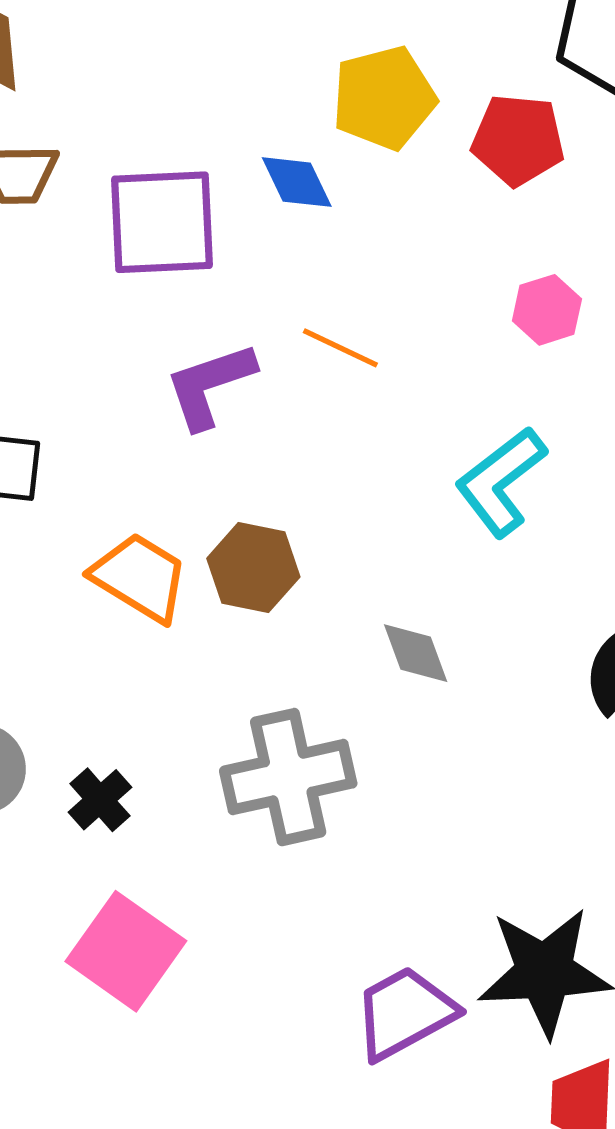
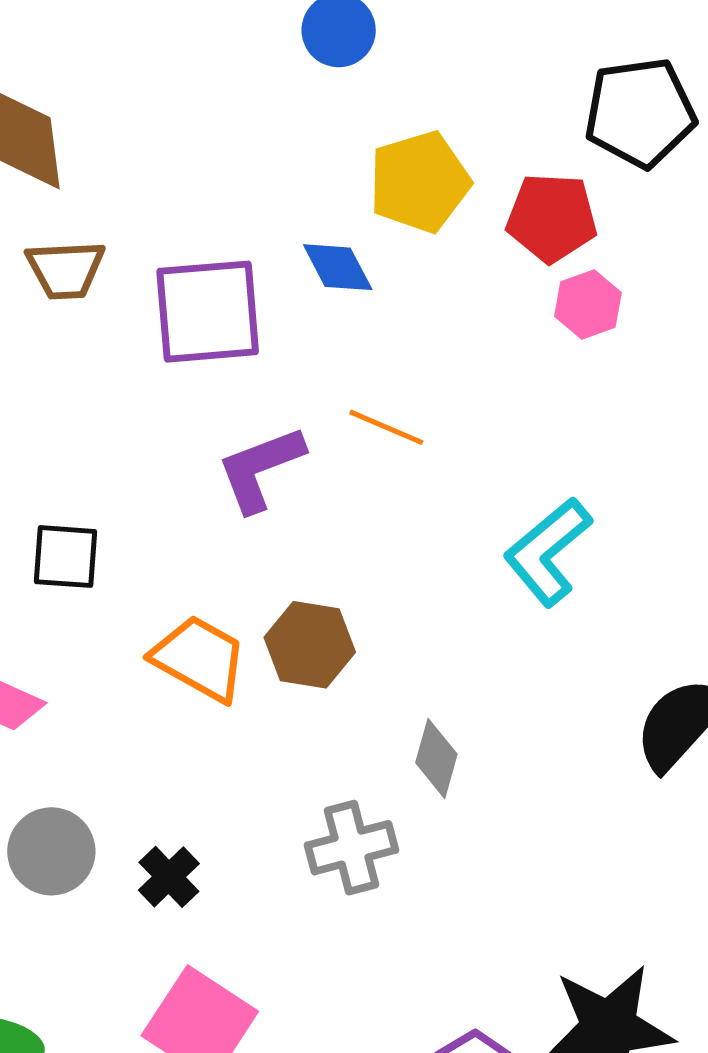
pink hexagon: (547, 310) -> (588, 304), moved
gray diamond: (416, 653) -> (436, 758), moved, turned 38
gray cross: (288, 777) -> (351, 848), size x0.7

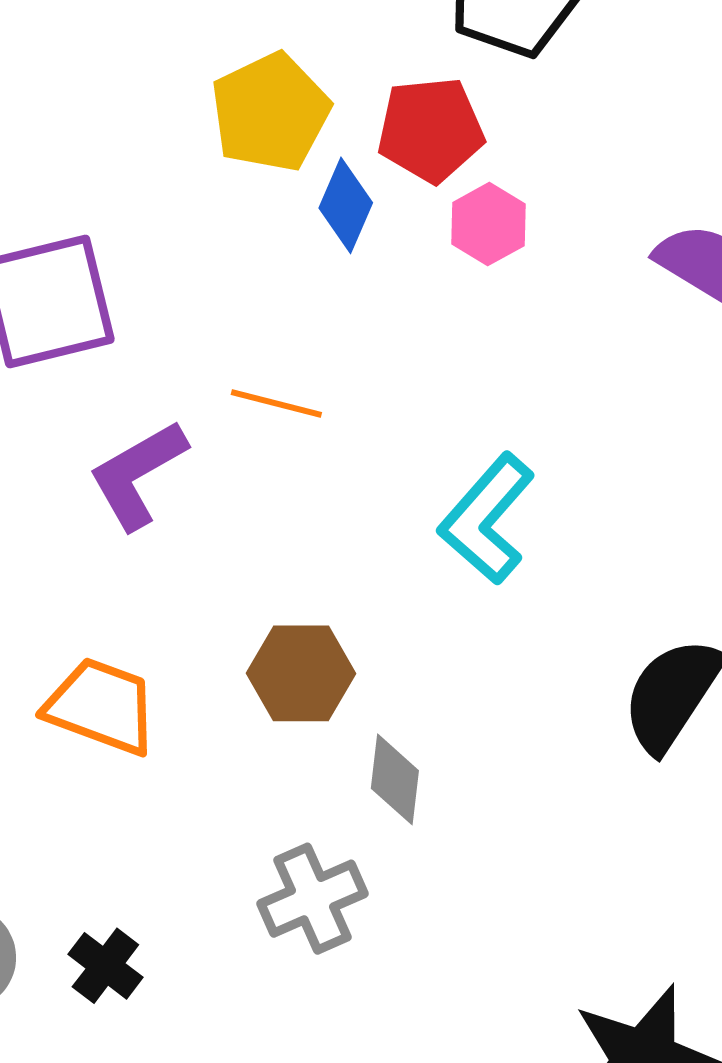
blue diamond: (338, 267) -> (346, 205), moved, turned 60
brown hexagon: (310, 645) -> (301, 673), moved

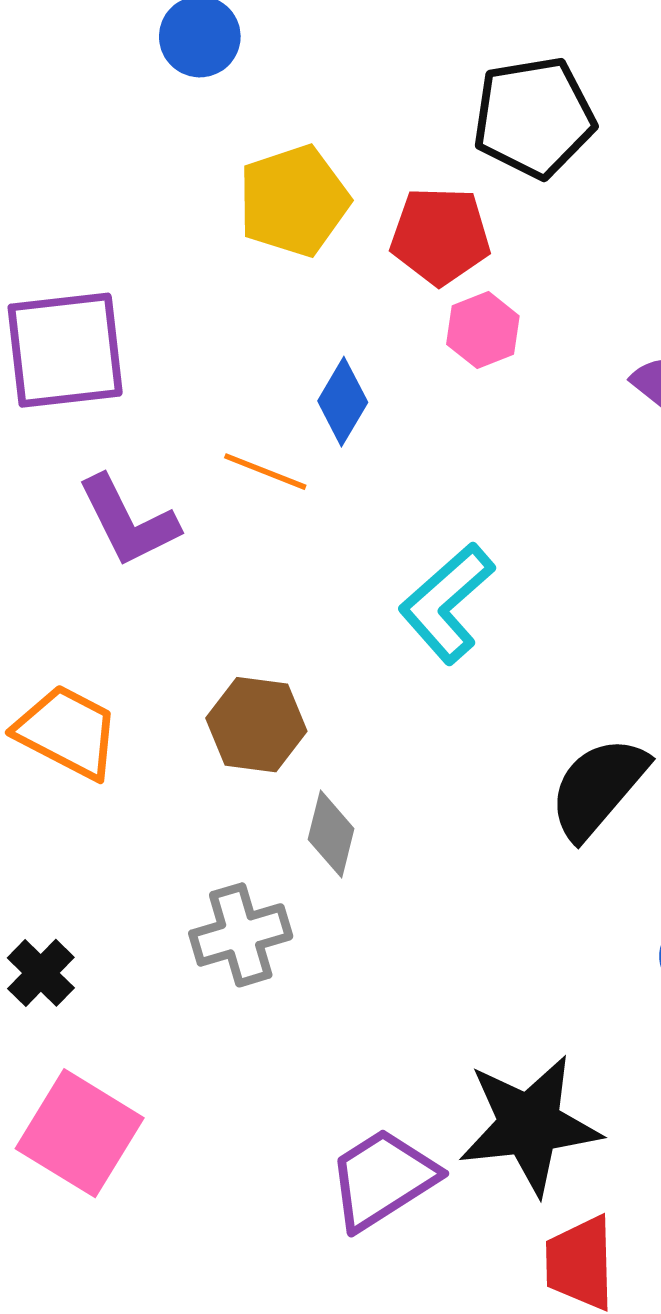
blue diamond: (346, 205) -> (343, 402), moved
purple L-shape: (138, 475) -> (128, 521), turned -94

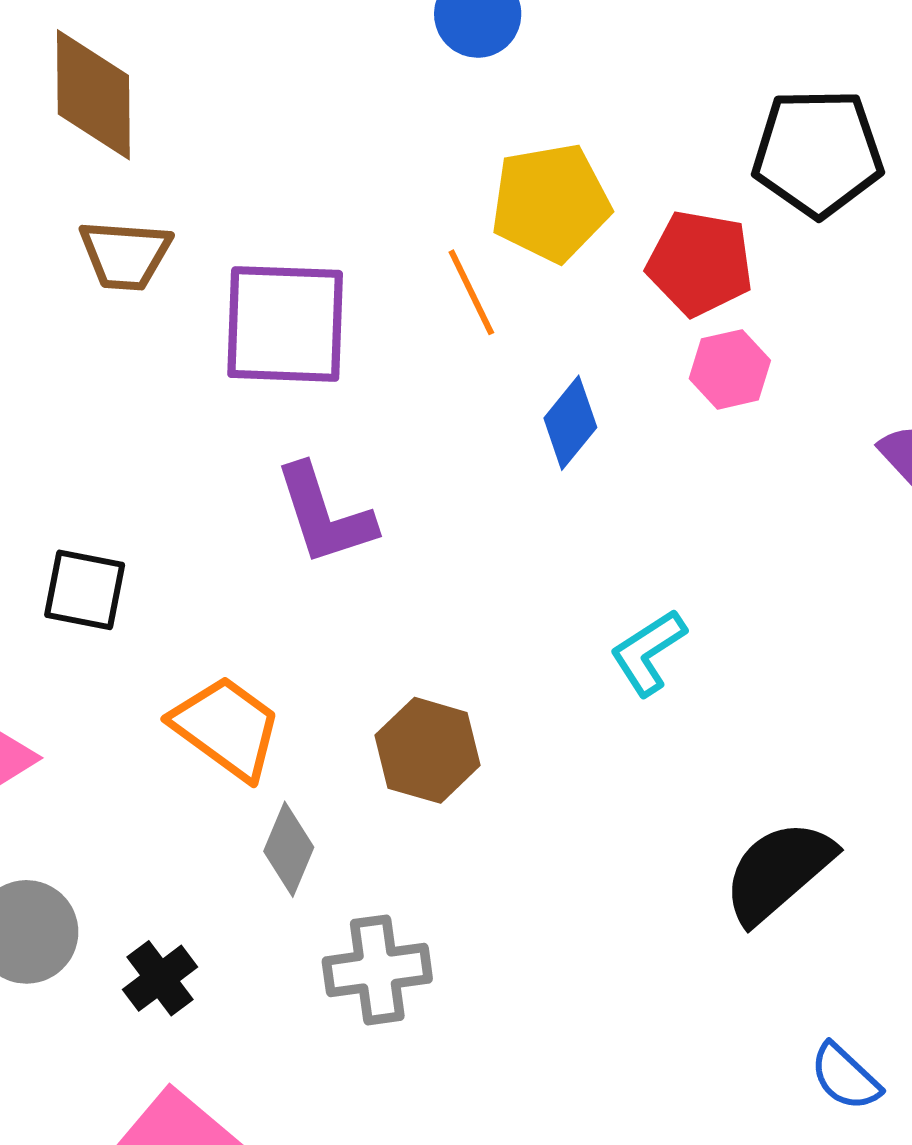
orange line: (265, 472) -> (471, 292), moved, turned 34
cyan L-shape: (447, 603) -> (648, 652), size x0.7
gray diamond: (331, 834) -> (289, 849), moved

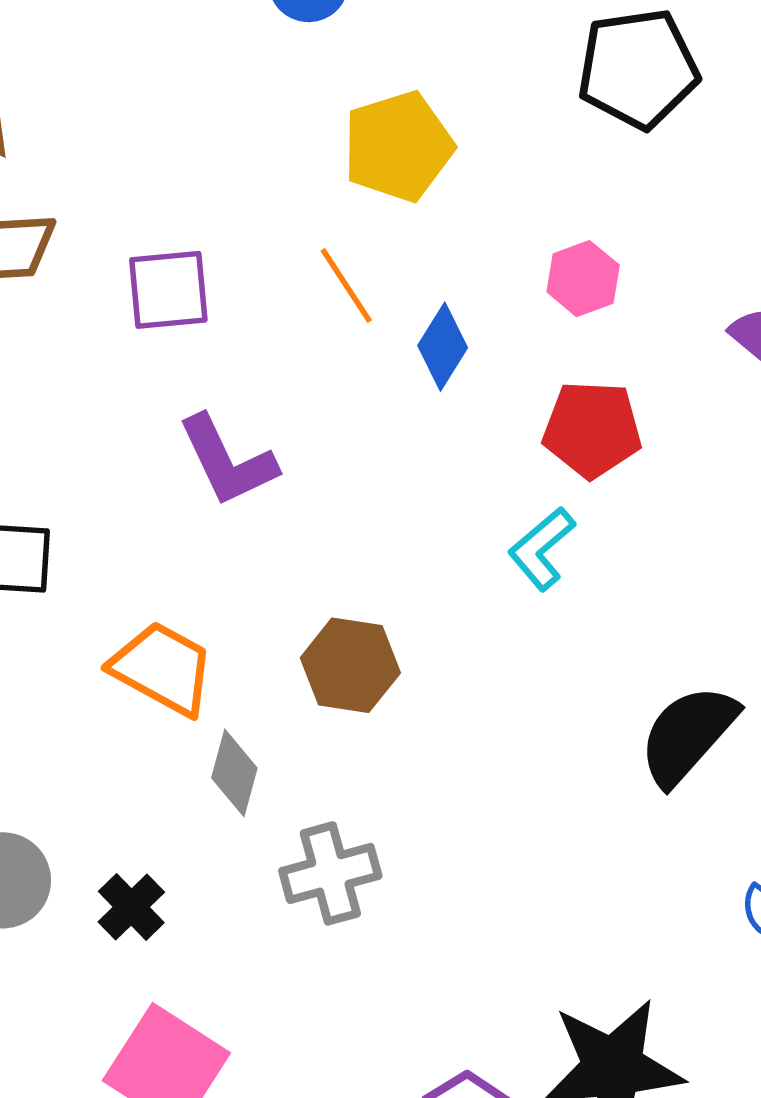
red pentagon: (700, 263) -> (592, 429), moved
orange line: (471, 292) -> (346, 285), moved
purple square: (285, 324) -> (168, 290), size x0.7

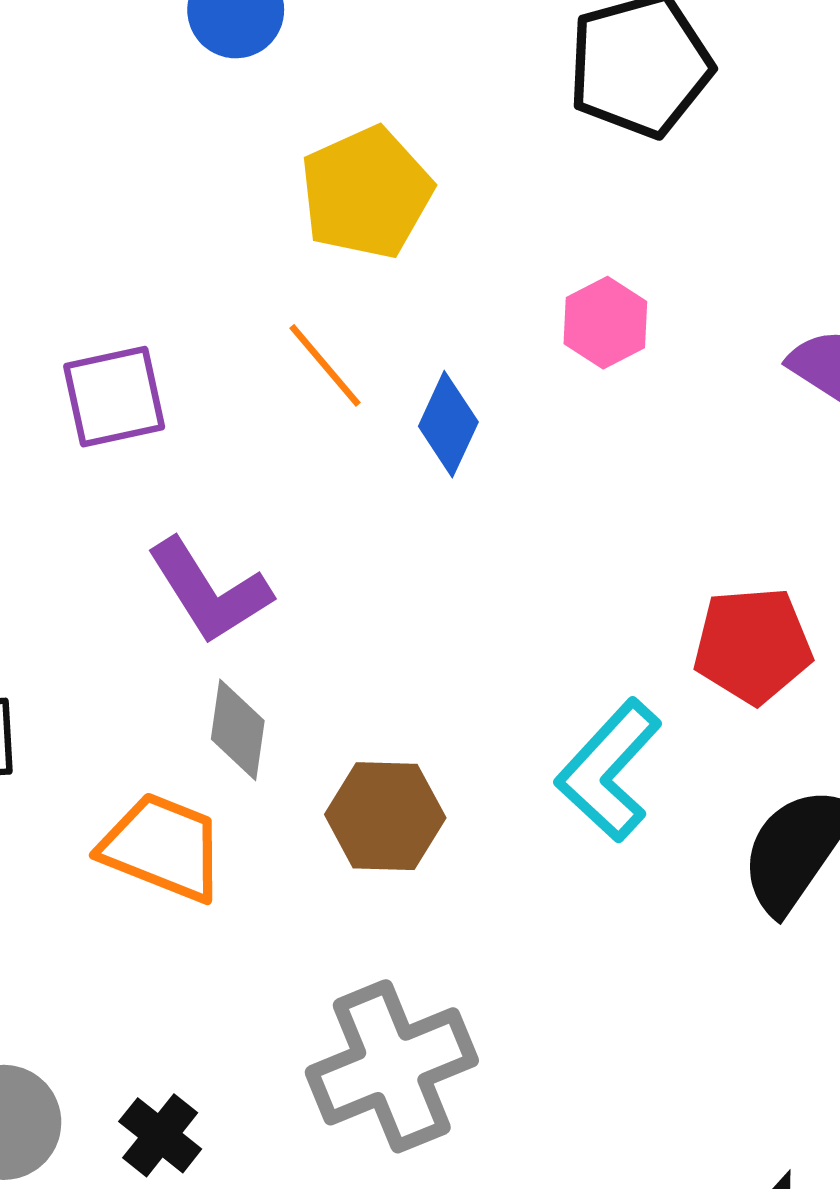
red pentagon: (592, 429) -> (753, 645), moved
cyan L-shape: (542, 549) -> (609, 770), moved, size x1.4
gray diamond: (234, 773) -> (238, 730), moved
gray cross: (330, 873) -> (392, 1066), size x1.4

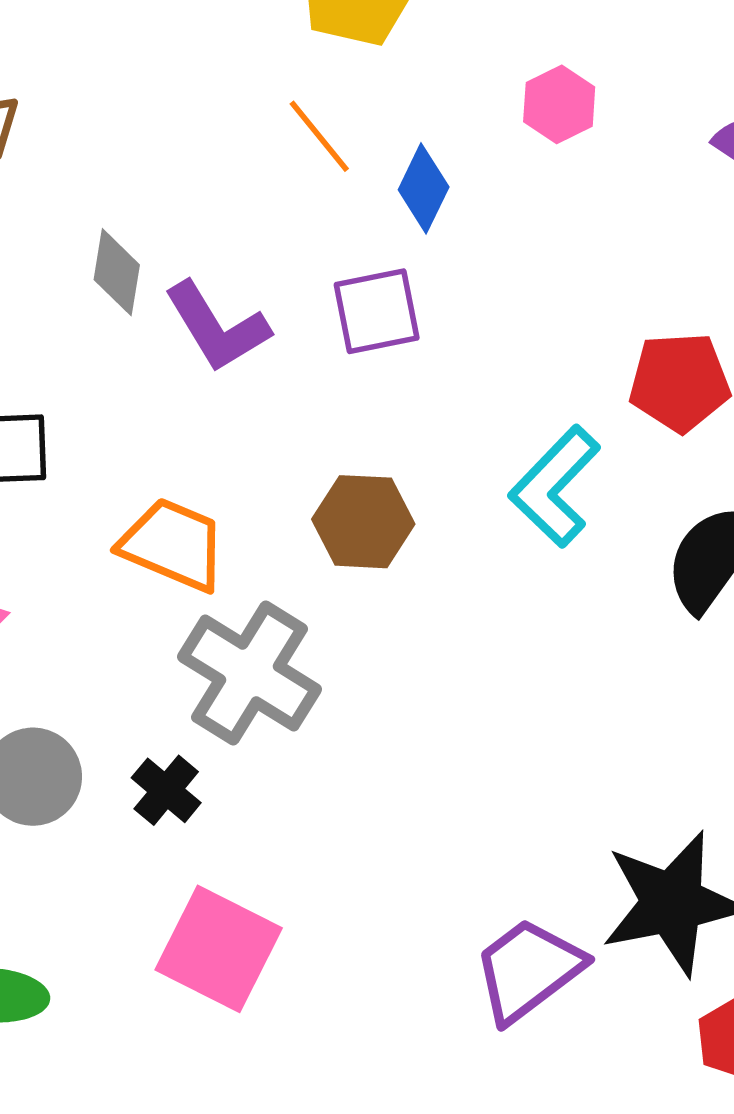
purple square: (114, 397) -> (377, 311), moved
gray diamond: (238, 730) -> (117, 272), moved
gray cross: (392, 1066) -> (249, 673), moved, turned -37

